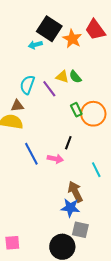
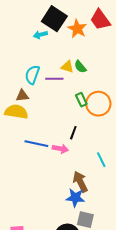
purple line: (49, 89) -> (54, 79), turned -54
blue line: (31, 154) -> (36, 144), turned -50

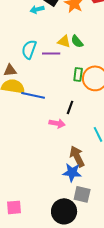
brown triangle: (22, 96) -> (10, 70), moved
green rectangle: (81, 100) -> (78, 74), turned 32
blue line: (36, 144) -> (33, 95), moved

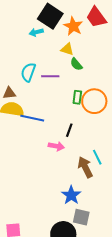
yellow triangle: (64, 41) -> (67, 49), moved
brown arrow: (77, 156) -> (85, 167), moved
blue star: (72, 172) -> (71, 195), turned 30

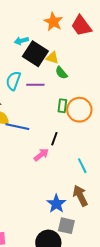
black square: (50, 16) -> (35, 54), moved
orange star: (73, 26) -> (53, 22), moved
pink arrow: (56, 146) -> (41, 155), turned -49
brown arrow: (85, 167) -> (80, 196), moved

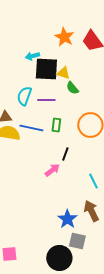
black square: (35, 54) -> (46, 69), turned -30
green rectangle: (62, 106) -> (56, 125), moved
blue line: (17, 127) -> (31, 128), moved

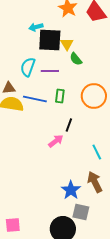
yellow triangle: (63, 73) -> (67, 44), turned 40

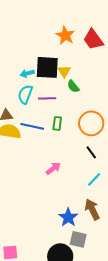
cyan arrow: (36, 27) -> (27, 73), moved
black line: (69, 125) -> (91, 152), moved, turned -56
cyan line: (97, 152) -> (94, 179), turned 70

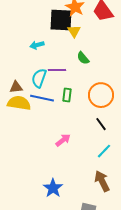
black square: (47, 67) -> (61, 20), moved
yellow triangle: (64, 71) -> (74, 31), moved
cyan semicircle: (25, 94) -> (39, 78), moved
blue star: (68, 217) -> (53, 188), moved

